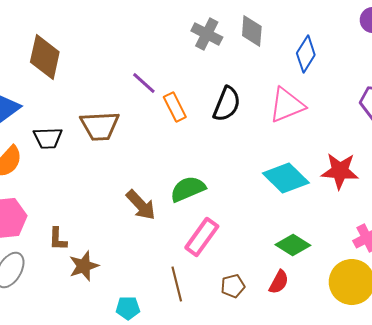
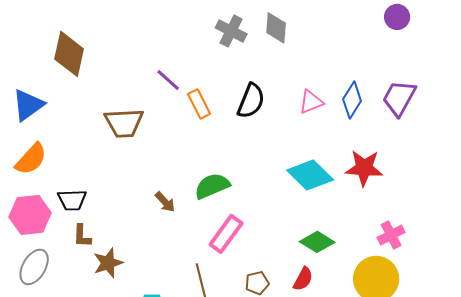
blue diamond: (306, 54) -> (352, 100), moved
pink triangle: (287, 105) -> (311, 102), size x0.7
black trapezoid: (48, 138) -> (72, 200), moved
brown arrow: (141, 205) -> (165, 202), size x0.7

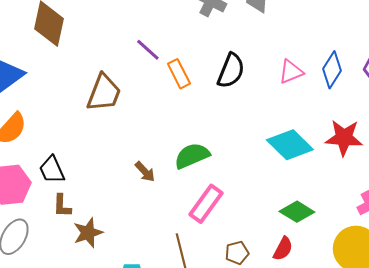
brown trapezoid: (124, 123) -> (104, 93), turned -66
black trapezoid: (72, 200) -> (52, 170), turned 68

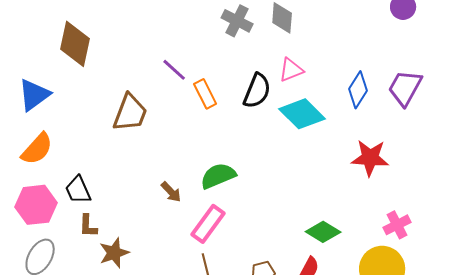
pink triangle: (291, 72) -> (291, 70), moved
cyan diamond: (290, 145) -> (302, 114), moved
pink rectangle: (206, 204) -> (208, 224), moved

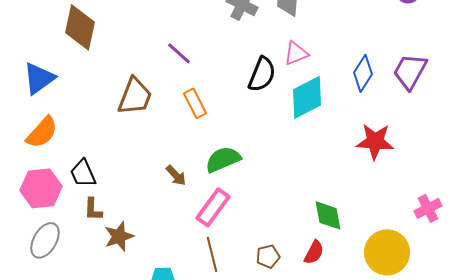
orange rectangle: (205, 94) -> (195, 103), moved
cyan diamond: (302, 114) -> (307, 97), turned -72
pink cross: (397, 225) -> (428, 208), moved
green diamond: (323, 232) -> (328, 215), turned 48

